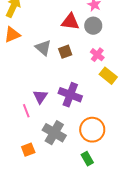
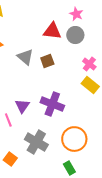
pink cross: (97, 55) -> (89, 64), moved
orange square: (28, 150) -> (10, 159), turned -32

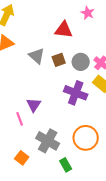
gray circle: (75, 35) -> (81, 62), moved
purple cross: (52, 104) -> (76, 93), moved
green rectangle: (69, 168) -> (66, 165), moved

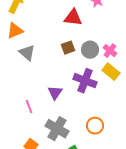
gray triangle: (37, 56) -> (27, 53), moved
purple triangle: (34, 105) -> (55, 93), moved
orange circle: (86, 138) -> (95, 126), size x0.7

